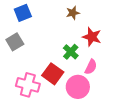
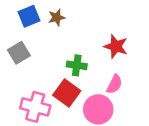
brown star: (73, 13) -> (57, 18), moved
green cross: (71, 52) -> (77, 65), moved, turned -35

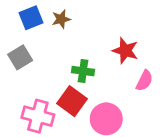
pink semicircle: (115, 84) -> (144, 81), moved

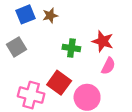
green cross: (83, 71) -> (71, 48), moved
pink semicircle: (144, 81) -> (108, 66), moved

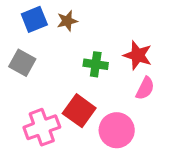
gray square: (17, 47) -> (22, 63), turned -30
pink cross: (31, 95) -> (42, 127), turned -35

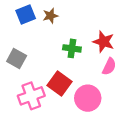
gray square: (22, 63) -> (17, 59), moved

